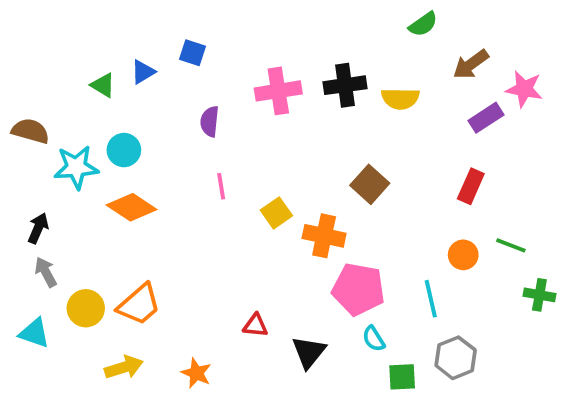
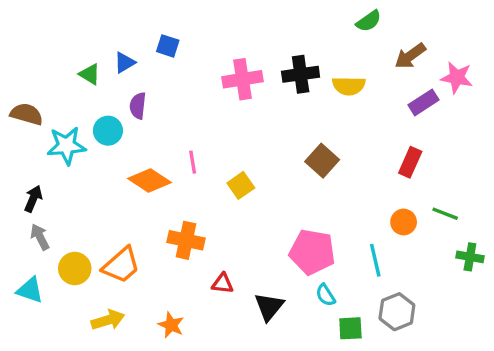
purple semicircle: (210, 121) -> (138, 106), moved
orange diamond: (132, 207) -> (149, 180), moved
orange cross: (324, 236) -> (186, 240), moved

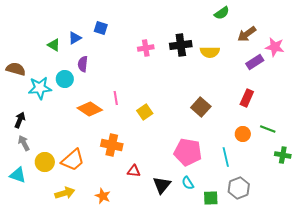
pink cross: (242, 79) -> (146, 48), size x0.7
brown square: (322, 161) -> (201, 107), moved
cyan semicircle: (326, 295) -> (188, 183), moved

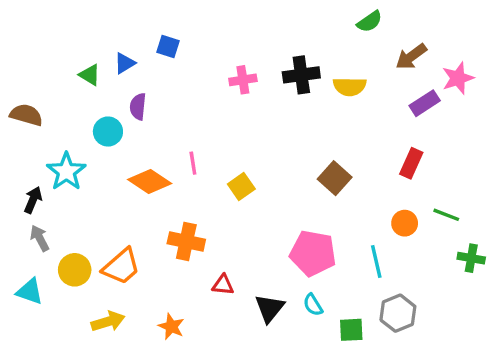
pink star: (275, 47) -> (458, 78), turned -30
cyan star: (40, 88) -> (66, 172), moved, turned -30

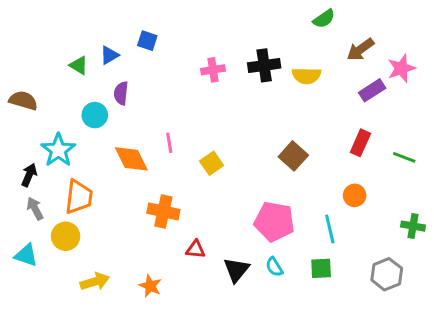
orange diamond: (150, 181) -> (131, 159), turned 30
green line: (446, 215) -> (404, 157), moved
orange trapezoid: (121, 266) -> (79, 197), moved, turned -42
gray hexagon: (398, 313) -> (387, 274), moved
green square: (351, 330) -> (321, 268), moved

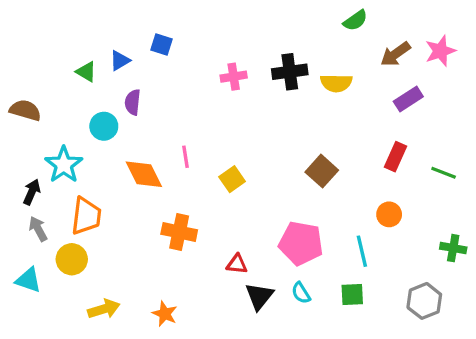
pink star: (401, 68) -> (440, 51), moved
red triangle: (195, 249) -> (237, 264), moved

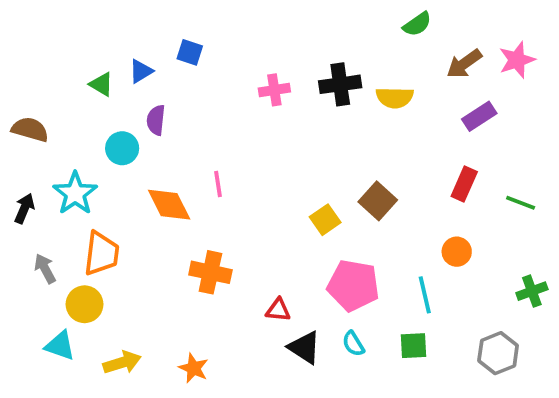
yellow square: (232, 179) -> (325, 220), moved
black arrow: (32, 192) -> (24, 208), moved
green cross: (453, 248) -> (532, 291), turned -30
cyan triangle: (28, 280) -> (60, 346), moved
black triangle: (259, 296) -> (304, 347), turned -36

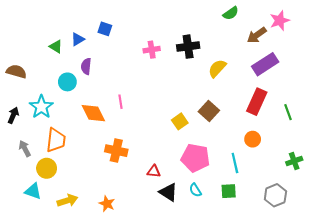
pink star: (517, 60) -> (280, 21), moved
yellow semicircle: (395, 97) -> (217, 68), moved, turned 132
purple rectangle: (479, 116) -> (265, 64), size x1.4
red rectangle: (464, 184) -> (257, 102), size x1.4
green line: (521, 203) -> (288, 112), turned 49

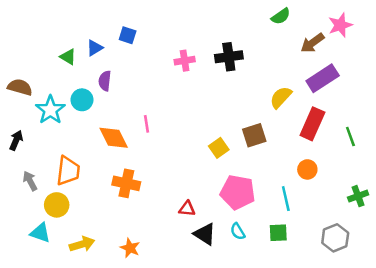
yellow semicircle: (217, 68) -> (281, 97), moved
cyan star: (41, 107) -> (50, 110), moved
brown square: (209, 111) -> (254, 135), turned 30
orange cross: (116, 151) -> (126, 183), moved

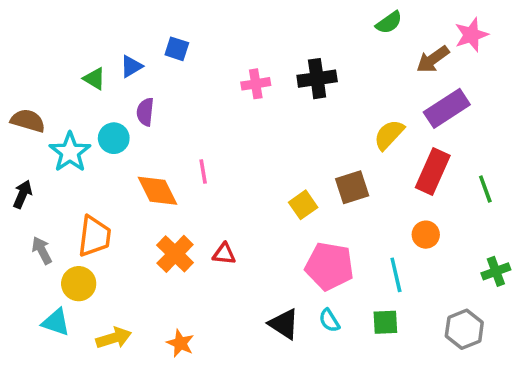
orange cross: (126, 183) -> (175, 254), turned 32
red triangle: (187, 209) -> (224, 254), moved

